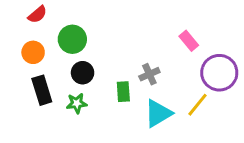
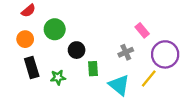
black circle: (83, 73) -> (77, 50), moved
gray cross: (149, 74) -> (126, 52), moved
cyan triangle: (158, 113) -> (119, 85), turned -50

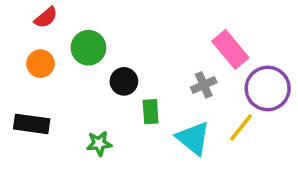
pink rectangle: (142, 30) -> (230, 49), size x1.5
black rectangle: (32, 68) -> (32, 124), moved, turned -65
green star: (58, 77) -> (99, 143), moved

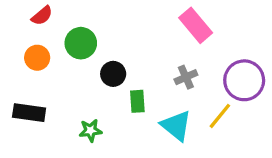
pink rectangle: (230, 49) -> (196, 25), moved

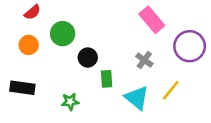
gray cross: (186, 77) -> (144, 60), turned -30
purple circle: (244, 80) -> (190, 46), moved

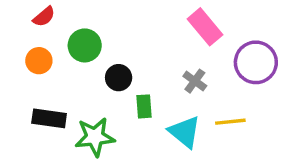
black rectangle: (22, 88) -> (49, 118), moved
yellow line: (171, 90) -> (230, 122), turned 45
green star: (70, 102) -> (95, 137), size x1.6

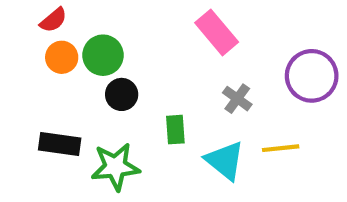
pink rectangle: (205, 27) -> (217, 32), moved
orange circle: (39, 61) -> (62, 57), moved
black circle: (119, 78) -> (122, 94), moved

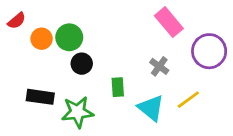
red semicircle: (53, 20) -> (17, 21), moved
pink rectangle: (217, 32) -> (169, 22), moved
yellow line: (281, 148) -> (188, 100), turned -30

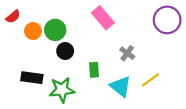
pink rectangle: (169, 22) -> (103, 18), moved
purple circle: (209, 51) -> (167, 20), moved

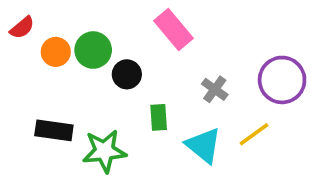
purple circle: (167, 20) -> (282, 80), moved
black circle: (65, 51) -> (127, 74), moved

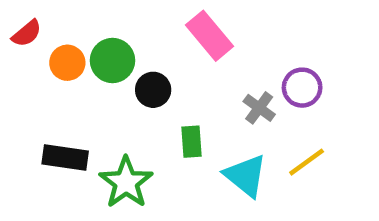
purple circle: (282, 80) -> (302, 88), moved, size x0.7
green star: (104, 151) -> (126, 182), turned -30

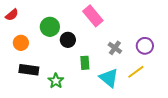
orange circle: (67, 63) -> (21, 43), moved
purple circle: (302, 88) -> (145, 46), moved
green star: (126, 182) -> (56, 81), size x0.7

